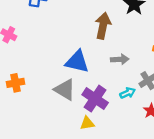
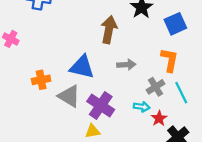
orange cross: (16, 83) -> (41, 80), moved
cyan arrow: (128, 93) -> (142, 107), moved, turned 32

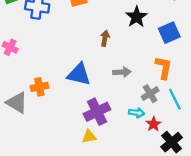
brown arrow: (109, 30) -> (105, 38), size x0.6
gray triangle: (69, 96) -> (17, 103), moved
purple cross: (101, 106) -> (97, 112), turned 30

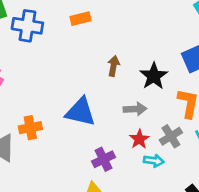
black star: (137, 17) -> (154, 76), moved
purple cross: (97, 112) -> (103, 159), size x0.7
red star: (153, 124) -> (139, 139), moved

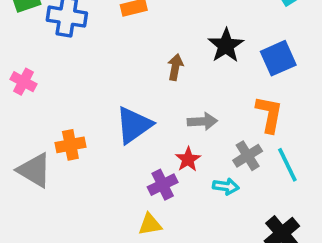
black star: (154, 76) -> (226, 45), moved
blue triangle: (81, 112) -> (134, 125), turned -48
red star: (139, 139) -> (188, 159), moved

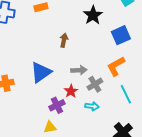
black star: (226, 45) -> (93, 15), moved
orange L-shape: (269, 114) -> (116, 66), turned -130
gray cross: (248, 156) -> (95, 84), moved

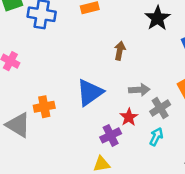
cyan arrow: (92, 106) -> (156, 137), turned -72

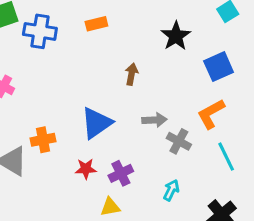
gray cross: (160, 108) -> (179, 141), turned -30
red star: (129, 117) -> (86, 169), moved, turned 30
cyan arrow: (156, 137) -> (171, 190), moved

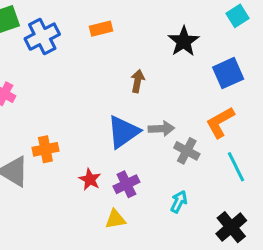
blue cross: (40, 31) -> (42, 37), turned -36
blue triangle: (96, 123) -> (123, 132), moved
red star: (86, 169) -> (90, 179), turned 30

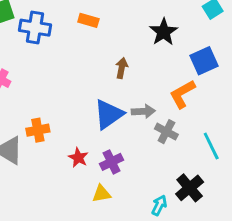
orange rectangle: (101, 29) -> (88, 20), turned 30
blue cross: (42, 37) -> (35, 28), turned 36
orange L-shape: (220, 122) -> (182, 94), moved
cyan arrow: (179, 202) -> (159, 205), moved
black cross: (231, 227) -> (190, 188), moved

